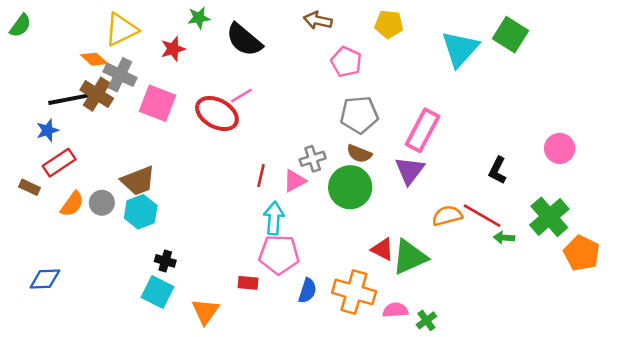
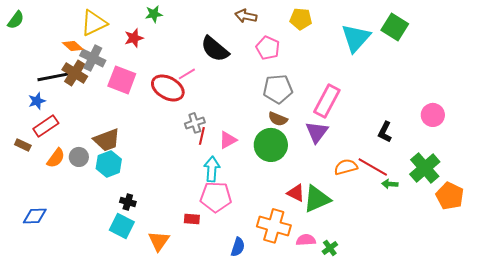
black semicircle: (244, 40) -> (215, 49), moved
gray cross: (313, 159) -> (195, 123), moved
blue semicircle: (307, 291) -> (238, 247), moved

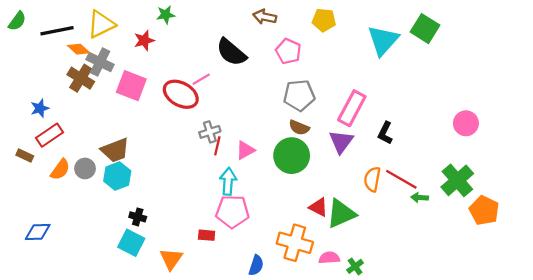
black line: (53, 77) -> (57, 31), moved
black L-shape: (385, 132) -> (385, 133), moved
orange semicircle: (346, 167) -> (372, 179), turned -65

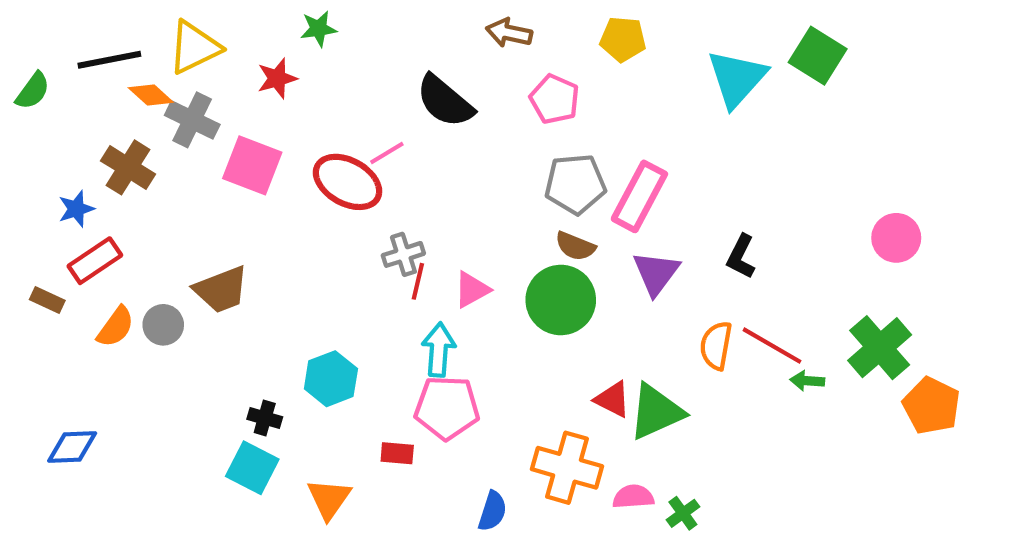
green semicircle: (17, 21) -> (33, 91), moved
brown cross: (81, 78) -> (128, 167), moved
pink rectangle: (352, 108) -> (639, 196), moved
cyan hexagon: (117, 176) -> (331, 379), moved

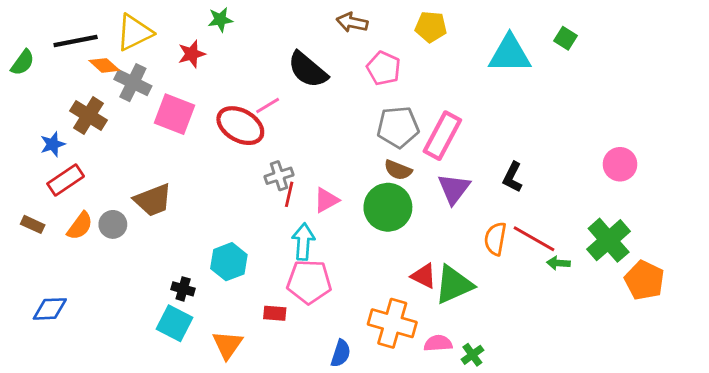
green square: (818, 56) -> (566, 38), size x0.6
cyan triangle: (737, 78) -> (510, 54), turned 48
brown rectangle: (47, 300) -> (33, 224), moved

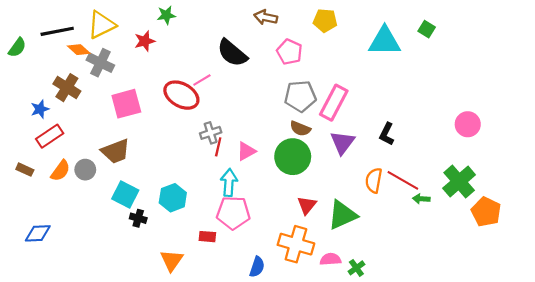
pink square: (174, 114) -> (126, 104), moved, turned -36
red triangle: (424, 276) -> (307, 205), moved, turned 42
cyan square: (174, 323) -> (125, 194), moved

